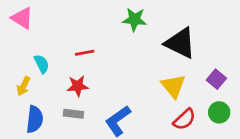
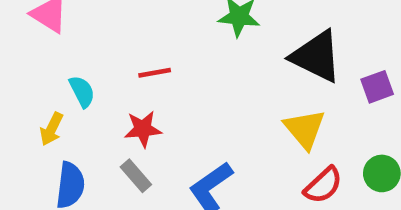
purple square: (216, 79) -> (377, 87), moved, turned 30
gray rectangle: (73, 114) -> (136, 176), turned 42

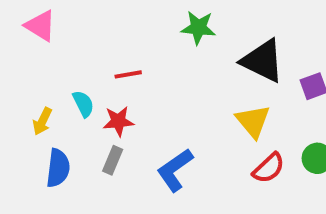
cyan semicircle: (82, 91) -> (83, 104), moved
gray rectangle: (136, 176) -> (113, 160), turned 64

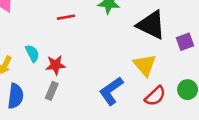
red line: (128, 74) -> (66, 17), moved
blue L-shape: (175, 170) -> (111, 91), moved

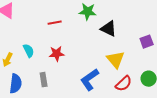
black triangle: (151, 25) -> (109, 29), moved, size x0.7
red star: (56, 65) -> (57, 54), moved
gray rectangle: (52, 91) -> (44, 80), turned -32

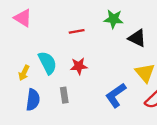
cyan semicircle: (29, 51) -> (47, 63), size x1.5

